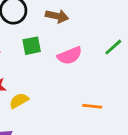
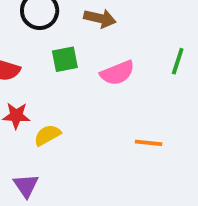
green line: (113, 47) -> (178, 61), turned -30

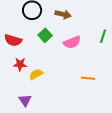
green square: (65, 59) -> (45, 35), turned -32

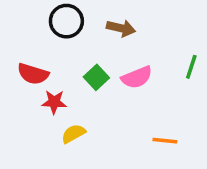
green square: (45, 35) -> (96, 77), moved
red star: (20, 64) -> (54, 102), moved

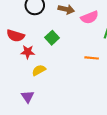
pink semicircle: (137, 77) -> (90, 17), moved
orange line: (165, 141) -> (92, 58), moved

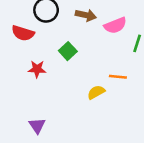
red semicircle: (15, 36) -> (23, 33), moved
yellow semicircle: (39, 70) -> (96, 92), moved

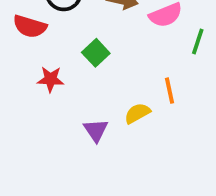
orange line: (118, 77) -> (169, 91), turned 72
purple triangle: (37, 126) -> (96, 130), moved

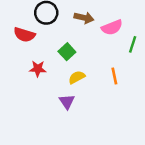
yellow semicircle: (137, 113) -> (77, 77), moved

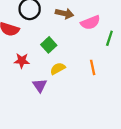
purple triangle: (67, 102) -> (40, 85), moved

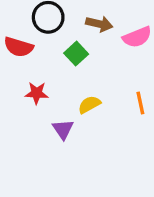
green square: (49, 45) -> (76, 54), moved

